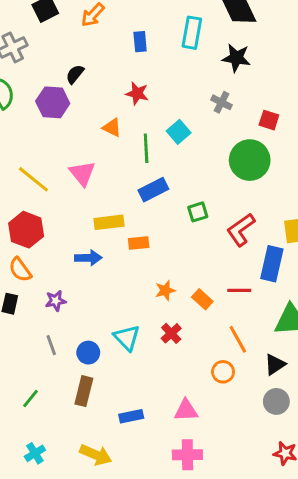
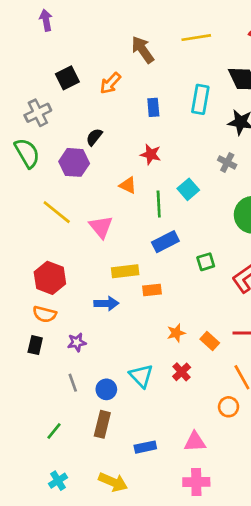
yellow line: (33, 179) -> (57, 212), moved
orange semicircle: (20, 270) -> (45, 314), turned -40

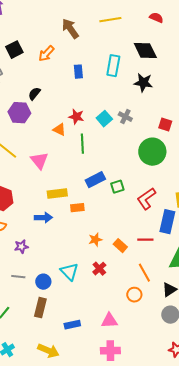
red star: (151, 154) -> (76, 117), moved
gray cross: (227, 162) -> (125, 117), moved
cyan square: (188, 189) -> (104, 119), moved
blue rectangle: (165, 242) -> (95, 180), moved
gray line: (73, 383) -> (18, 277), turned -64

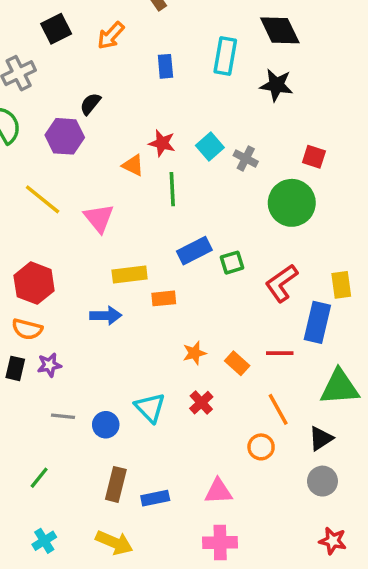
gray cross: (125, 117) -> (246, 158), moved
purple star: (21, 247) -> (49, 365), moved
brown rectangle: (40, 308) -> (116, 484), moved

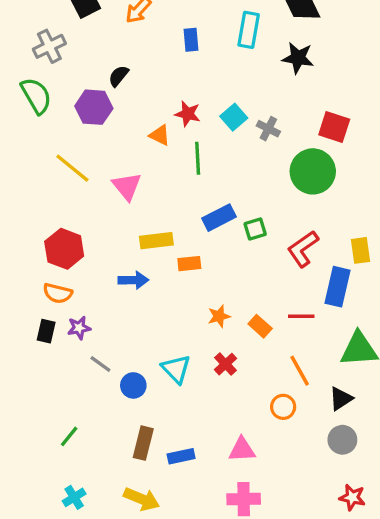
red square: (314, 157) -> (334, 127), size x1.4
gray line: (63, 416) -> (100, 364), moved, turned 30

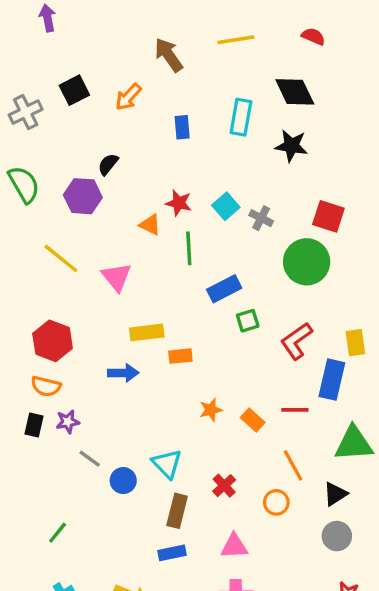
gray cross: (49, 46) -> (26, 112), moved
blue rectangle: (219, 218) -> (224, 289), moved
red cross: (226, 364) -> (224, 486), moved
brown rectangle: (143, 443) -> (177, 511), moved

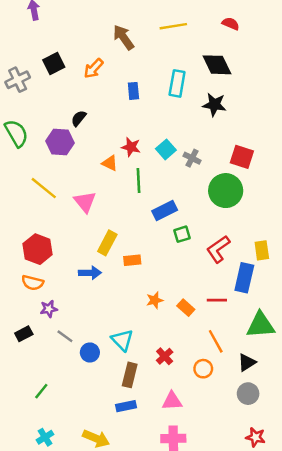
yellow rectangle: (147, 332) -> (107, 243), turned -55
black rectangle: (34, 425) -> (24, 334), moved, turned 49

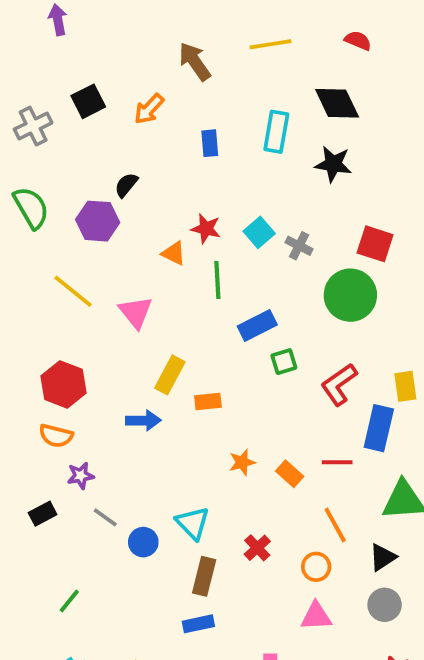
pink triangle: (172, 401) -> (316, 616), moved

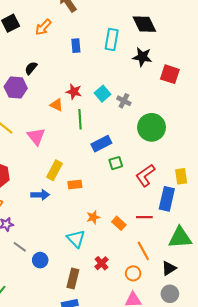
red square: (375, 244) -> (170, 74), moved
cyan triangle: (193, 523) -> (76, 239), moved

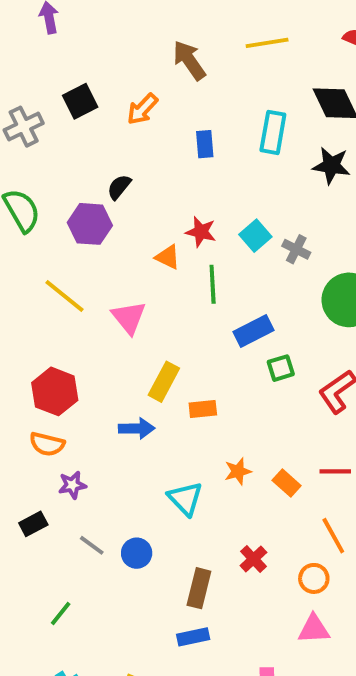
cyan triangle: (76, 239) -> (185, 499), moved
gray line: (20, 247) -> (92, 545), moved

